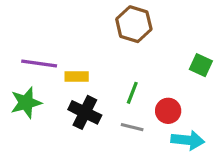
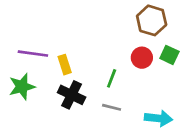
brown hexagon: (134, 24) -> (152, 20), moved
yellow rectangle: (77, 77) -> (65, 65), turned 72
red circle: (168, 111) -> (142, 58), moved

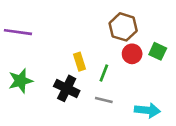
brown hexagon: (152, 20) -> (123, 27), moved
purple line: (33, 54) -> (18, 32), moved
yellow rectangle: (65, 65) -> (79, 62), moved

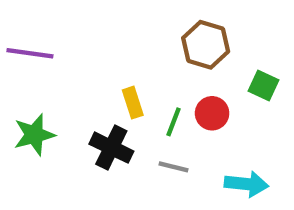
red circle: (132, 54) -> (212, 113), moved

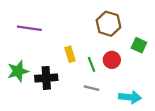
purple line: (30, 53) -> (29, 28), moved
green line: (173, 122) -> (91, 64), turned -42
black cross: (111, 148) -> (46, 78), moved, turned -30

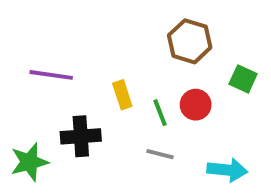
purple line: (29, 28) -> (51, 75), moved
green star: (18, 71) -> (29, 162), moved

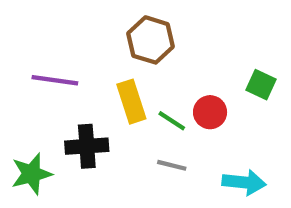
brown hexagon: (190, 41) -> (151, 40), moved
yellow rectangle: (122, 95) -> (131, 102), size x1.4
green line: (160, 113) -> (172, 121), turned -36

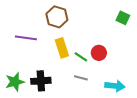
brown hexagon: (151, 40) -> (57, 17), moved
green square: (261, 85) -> (123, 18), moved
black cross: (87, 146) -> (41, 81), moved

